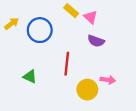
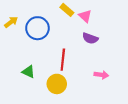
yellow circle: (87, 90) -> (57, 84), moved

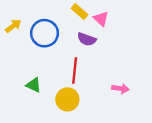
purple semicircle: (90, 38) -> (87, 39), moved

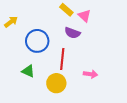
blue circle: (45, 33) -> (37, 41), moved
pink arrow: (120, 89) -> (90, 74), moved

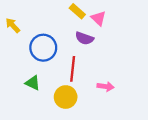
yellow arrow: (11, 22) -> (13, 25), turned -96

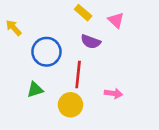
pink triangle: (98, 18) -> (116, 20), moved
green triangle: (33, 83) -> (35, 90), turned -42

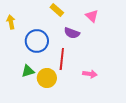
yellow rectangle: (83, 13) -> (57, 10), moved
yellow arrow: (14, 28) -> (11, 22), turned 32
yellow circle: (70, 105) -> (47, 78), moved

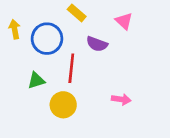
blue circle: (37, 41) -> (47, 39), moved
red line: (62, 59) -> (71, 68), moved
green triangle: (28, 71) -> (36, 80), moved

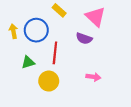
pink triangle: (124, 21) -> (95, 17), size x1.5
yellow arrow: (15, 29) -> (13, 31), moved
purple semicircle: (97, 44) -> (84, 38), moved

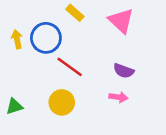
purple semicircle: (84, 38) -> (124, 71), moved
red line: (55, 53) -> (70, 67), turned -60
green triangle: (28, 62) -> (14, 106), moved

